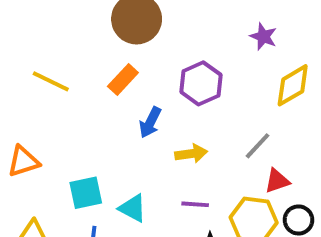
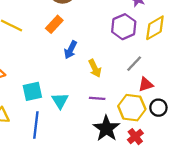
purple hexagon: (201, 83) -> (124, 27), moved
yellow arrow: (191, 154) -> (95, 68), turned 72
cyan triangle: (133, 208) -> (60, 101), turned 30

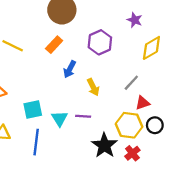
purple hexagon: (124, 27) -> (100, 42), moved
purple line: (97, 98) -> (83, 116), moved

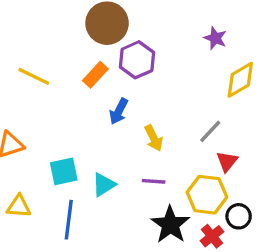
purple hexagon: (100, 42) -> (137, 60), moved
red triangle: (143, 103) -> (227, 161), turned -32
purple line: (83, 116) -> (154, 181), moved
cyan triangle: (60, 119) -> (104, 185), turned 30
black circle: (155, 125) -> (239, 216), moved

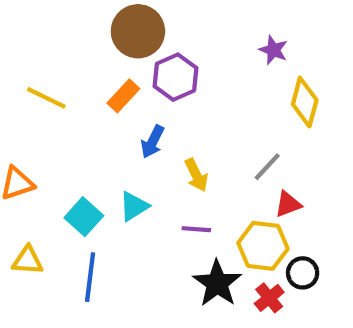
yellow diamond: (240, 80) -> (305, 102), turned -45
red triangle: (227, 161) -> (288, 204), turned 30
cyan square: (64, 171) -> (84, 217), turned -36
cyan triangle: (104, 185) -> (134, 206), moved

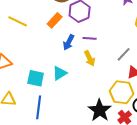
cyan square: (84, 217) -> (36, 78), turned -30
purple line: (196, 229) -> (90, 38), moved

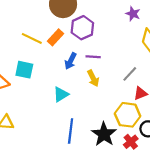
yellow line: (18, 21) -> (32, 38), moved
cyan square: (36, 78) -> (24, 70), moved
blue line: (39, 107) -> (71, 131), moved

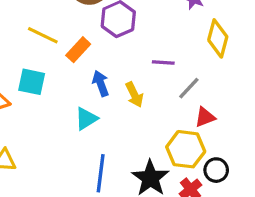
orange rectangle: (55, 37) -> (78, 50), moved
purple line: (93, 57) -> (163, 63), moved
blue arrow: (71, 61) -> (101, 83), moved, turned 133

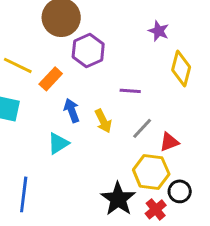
gray line: (189, 88) -> (142, 128), moved
blue line: (101, 173) -> (24, 194), moved

